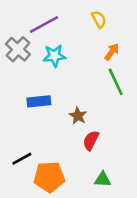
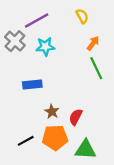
brown star: (78, 116) -> (52, 112), moved
black line: (22, 159) -> (26, 141), moved
orange pentagon: (49, 177) -> (55, 138), moved
green triangle: (103, 180) -> (85, 150), size x1.5

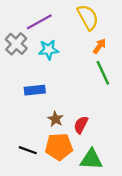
yellow semicircle: (82, 16) -> (88, 17), size x1.6
black line: (26, 141) -> (28, 150), turned 49

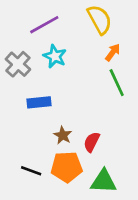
gray cross: (16, 44) -> (18, 64), moved
cyan star: (49, 50) -> (55, 56), turned 30

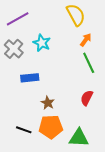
purple line: (44, 25) -> (18, 19), moved
red semicircle: (92, 142) -> (87, 98), moved

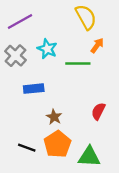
green line: (89, 63) -> (78, 64), moved, turned -65
orange pentagon: (51, 127) -> (57, 144), turned -30

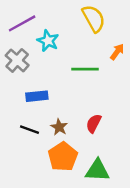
orange arrow: (97, 45) -> (117, 52), moved
cyan star: (47, 49) -> (48, 41), moved
red semicircle: (98, 111) -> (94, 123), moved
black line: (27, 148) -> (29, 130), moved

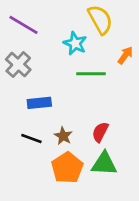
purple line: (22, 23) -> (23, 25), turned 60
cyan star: (48, 41) -> (75, 43), moved
green triangle: (97, 170) -> (104, 164), moved

